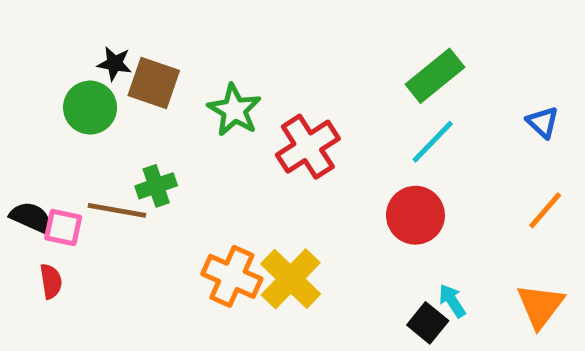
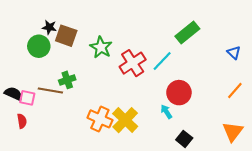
cyan line: (433, 142) -> (162, 61), moved
cyan arrow: (452, 301) -> (166, 112), moved

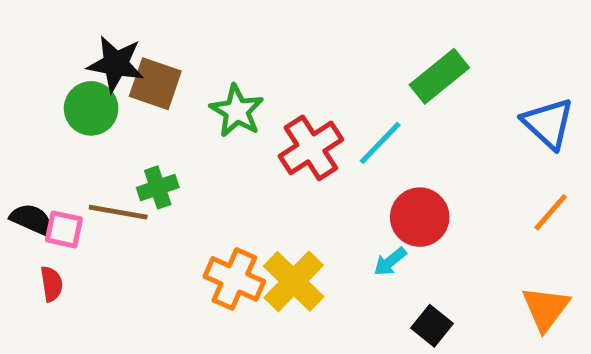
black star: (49, 27) -> (116, 64), size x1.6
blue triangle: (234, 53) -> (548, 123), size x1.6
cyan arrow: (166, 112) -> (390, 262), turned -96

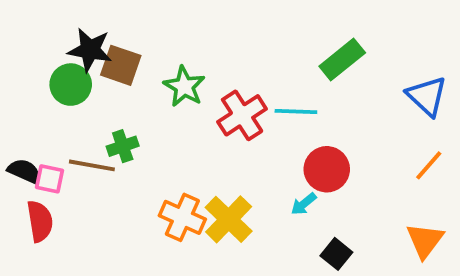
cyan line: (380, 143) -> (296, 111), turned 48
red semicircle: (52, 284) -> (40, 221), size x1.5

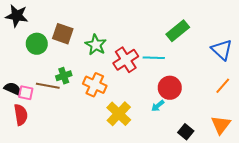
black star: (90, 50) -> (17, 16), moved
orange cross: (182, 217) -> (95, 85), moved
black square: (336, 254) -> (186, 132), moved

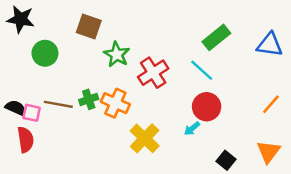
brown square: (63, 34) -> (89, 27), moved
blue triangle: (222, 50) -> (270, 45), moved, turned -35
cyan line: (154, 58) -> (202, 70), moved, turned 40
green cross: (64, 76) -> (89, 99), moved

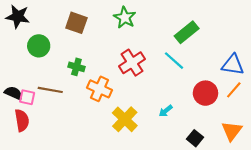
blue triangle: (270, 45) -> (233, 65), moved
green star: (117, 54) -> (125, 18), moved
green cross: (89, 99) -> (76, 67), moved, turned 35
red circle: (207, 107) -> (205, 93), moved

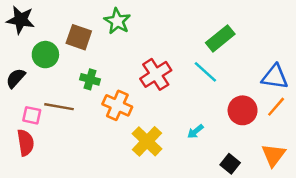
green star: (125, 18) -> (117, 21), moved
brown square: (76, 23) -> (79, 37), moved
black semicircle: (14, 93) -> (16, 78), moved, turned -72

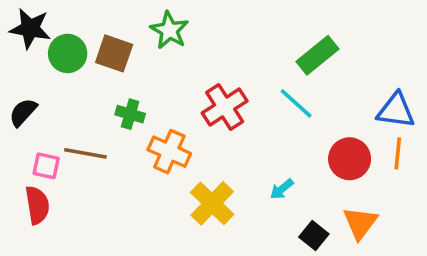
green circle: (45, 55) -> (68, 53), moved
orange line: (276, 107) -> (398, 153), turned -35
orange triangle: (274, 155) -> (360, 223), moved
black square: (230, 164) -> (314, 235), moved

